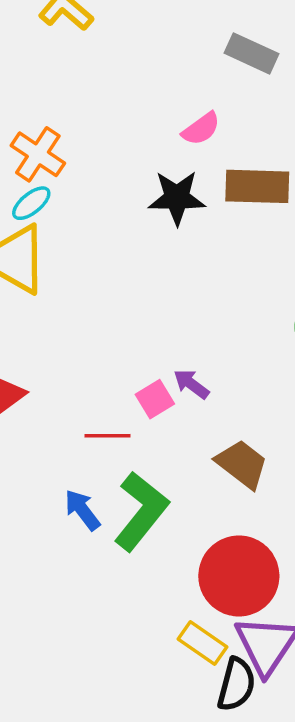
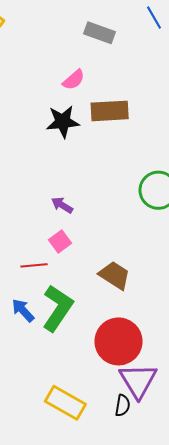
purple arrow: (191, 384) -> (62, 205), moved
yellow rectangle: (202, 643) -> (65, 403), moved, size x1.4
black semicircle: (236, 684) -> (123, 405), size x0.7

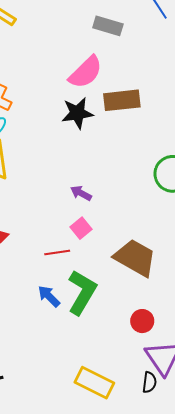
pink semicircle: (74, 80) -> (86, 72), size x1.6
brown trapezoid: (115, 275) -> (135, 258), size x1.4
red circle: (118, 341) -> (142, 321), size x0.5

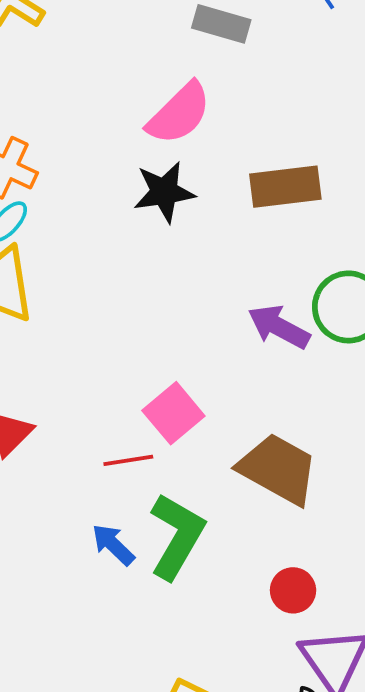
brown rectangle: (122, 100) -> (285, 187), moved
purple arrow: (81, 193) -> (279, 327), moved, size x1.5
pink square: (81, 228) -> (173, 413), size x1.4

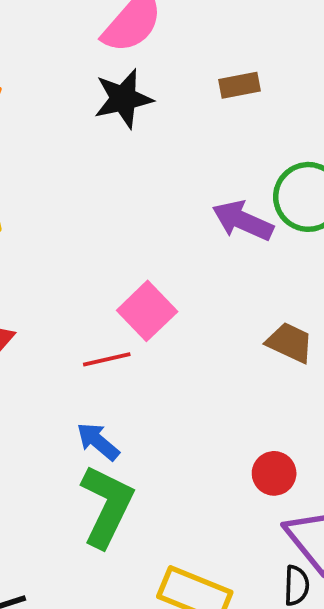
brown rectangle: (285, 187) -> (240, 85), size x0.6
brown trapezoid: (278, 469) -> (290, 343), moved, size x0.6
green L-shape: (177, 536) -> (107, 506), moved

